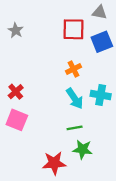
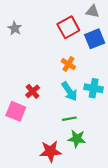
red square: (73, 29) -> (68, 27), turned -30
orange cross: (73, 69) -> (68, 64), turned -32
red cross: (16, 92) -> (33, 91), moved

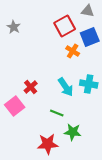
orange cross: (68, 64) -> (73, 51), moved
pink square: (16, 111) -> (15, 106), turned 30
green line: (69, 119) -> (57, 113), moved, turned 32

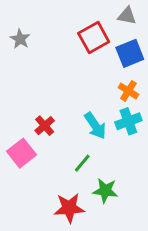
orange cross: (73, 51) -> (128, 91), moved
cyan cross: (89, 84) -> (128, 121), turned -30
green line: (57, 113) -> (82, 163), turned -72

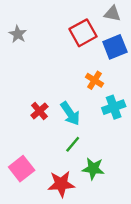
orange cross: (128, 91) -> (94, 80), moved
cyan arrow: (95, 126) -> (70, 114), moved
pink square: (21, 153) -> (22, 169), moved

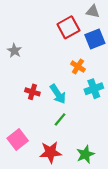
gray star: (18, 34) -> (14, 51), moved
red cross: (39, 111) -> (32, 92), turned -32
green star: (93, 169) -> (85, 154), moved, turned -30

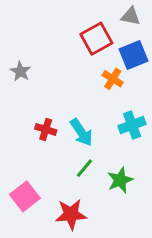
orange cross: (78, 67) -> (113, 79), moved
green star: (85, 154) -> (120, 180), moved

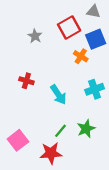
gray star: (20, 71) -> (35, 36), moved
red cross: (46, 129) -> (26, 81), moved
green line: (84, 168) -> (61, 131), moved

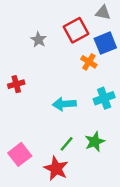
red cross: (26, 81) -> (16, 84), moved, turned -32
cyan arrow: (58, 95) -> (64, 104), turned 120
red star: (51, 153) -> (56, 169), turned 30

